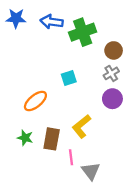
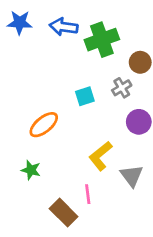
gray cross: (111, 73) -> (122, 88), moved
brown rectangle: (52, 139) -> (64, 213), moved, turned -55
gray triangle: (91, 171) -> (132, 176), moved

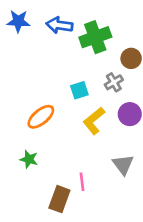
yellow L-shape: (100, 156) -> (94, 121), moved
brown rectangle: (64, 213) -> (59, 199), turned 65

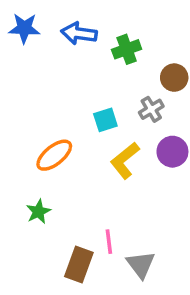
green cross: (95, 37) -> (127, 49), size x0.7
green star: (29, 159) -> (38, 212), turned 30
gray triangle: (123, 165) -> (141, 265), moved

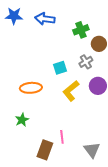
green cross: (127, 49) -> (81, 30), moved
orange ellipse: (54, 155) -> (31, 88), turned 35
gray triangle: (141, 265) -> (92, 150), moved

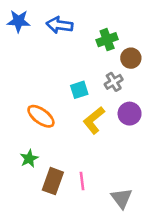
orange ellipse: (31, 88) -> (41, 116), turned 40
brown rectangle: (45, 150) -> (53, 181), moved

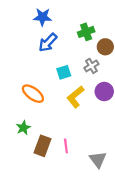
blue star: (19, 21) -> (42, 17), moved
blue arrow: (59, 25) -> (48, 43), moved, turned -54

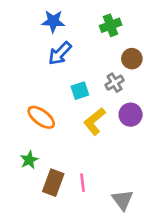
green cross: (86, 32) -> (111, 25), moved

